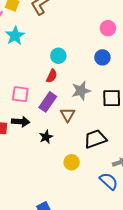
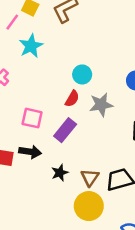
gray star: (81, 91) -> (101, 105), moved
brown triangle: (68, 115) -> (90, 177), moved
yellow circle: (72, 162) -> (89, 206), size x1.5

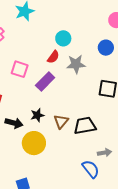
black arrow: (30, 152) -> (14, 123), moved
yellow circle: (89, 206) -> (34, 143), moved

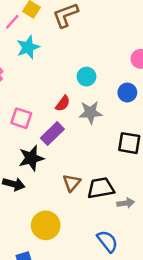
cyan circle: (63, 38) -> (86, 77), moved
black star: (37, 115) -> (31, 158), moved, size x1.5
yellow circle: (34, 143) -> (46, 225), moved
gray arrow: (105, 153) -> (126, 203), moved

